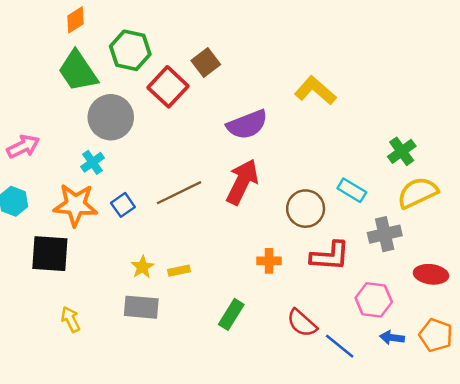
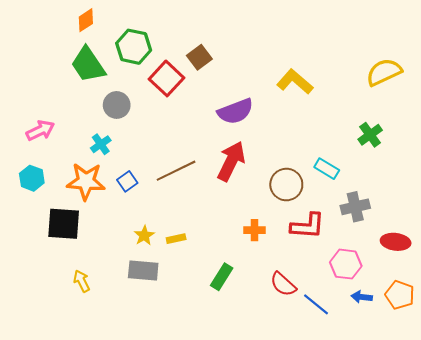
gray circle: (111, 117) -> (117, 105), size x0.7
yellow semicircle: (418, 193) -> (384, 72), moved

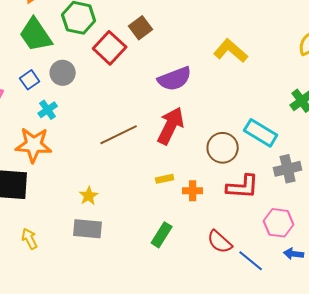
cyan rectangle: (327, 169) -> (261, 133), size x1.4
blue square: (127, 181) -> (30, 80), moved
yellow rectangle: (176, 239) -> (165, 179), moved

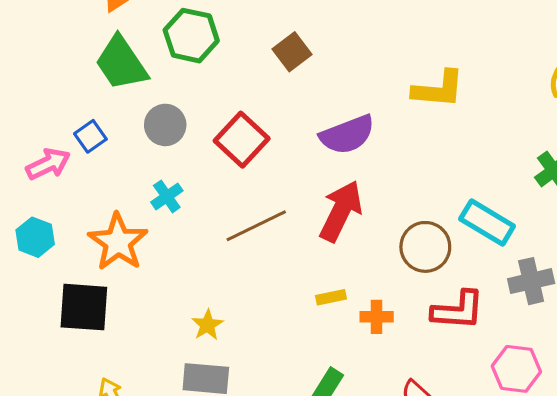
red square: (110, 48) -> (242, 140), moved
yellow L-shape: (231, 51) -> (438, 89), turned 144
blue square: (30, 80) -> (90, 136), moved
cyan cross: (48, 110) -> (167, 196), moved
orange star: (34, 145) -> (118, 242), turned 30

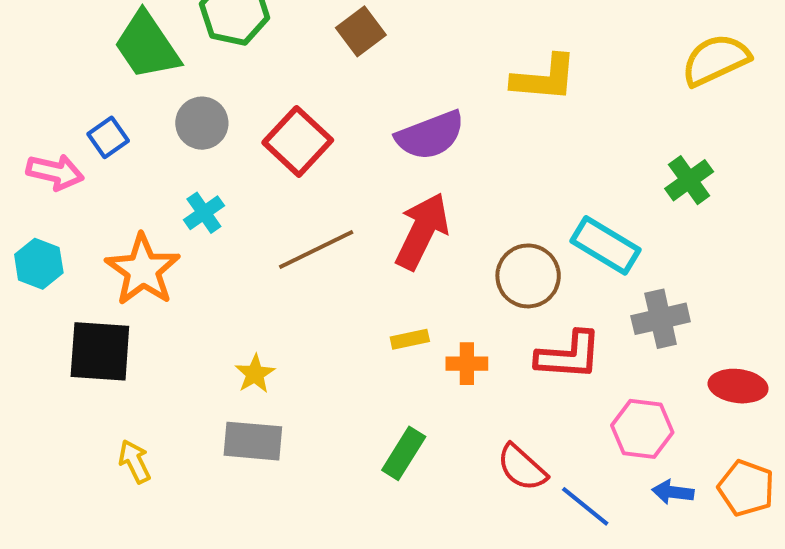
pink arrow: (48, 164) -> (55, 172), turned 39

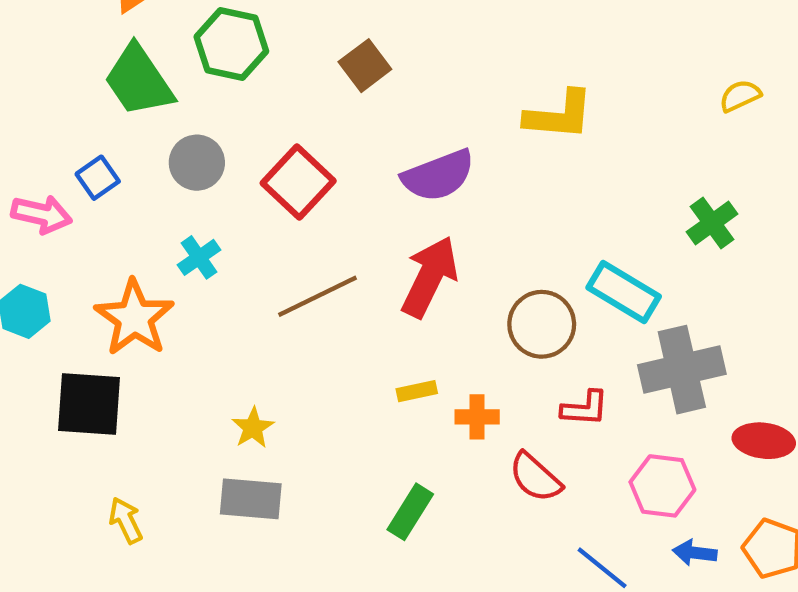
yellow semicircle: (716, 60) -> (740, 96), size x0.6
gray cross: (661, 319) -> (682, 370), size x1.4
red L-shape: (569, 355) -> (585, 408), size x0.7
red semicircle: (522, 468) -> (535, 477), moved

